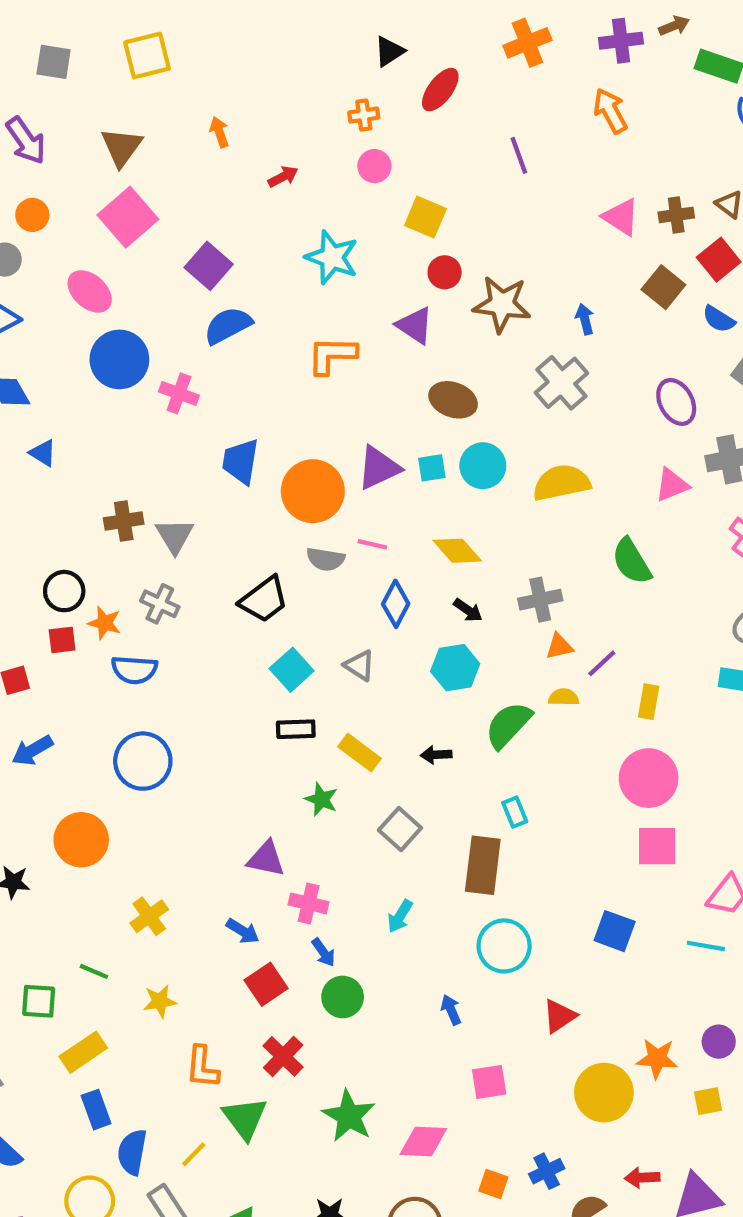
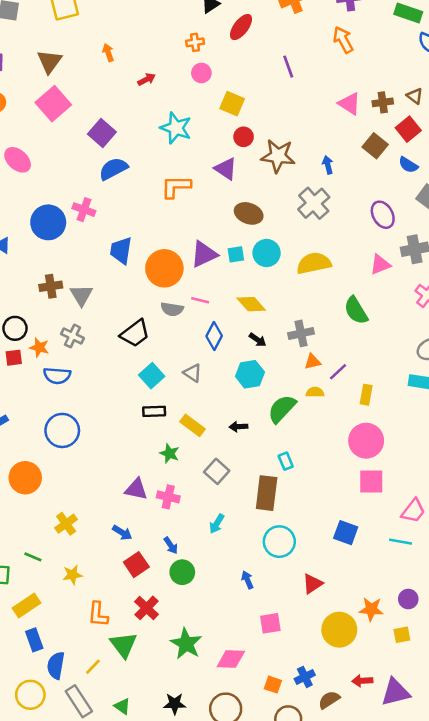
pink ellipse: (90, 291) -> (18, 160), moved
blue circle: (119, 359) -> (48, 222), moved
pink cross: (309, 903) -> (168, 497), moved

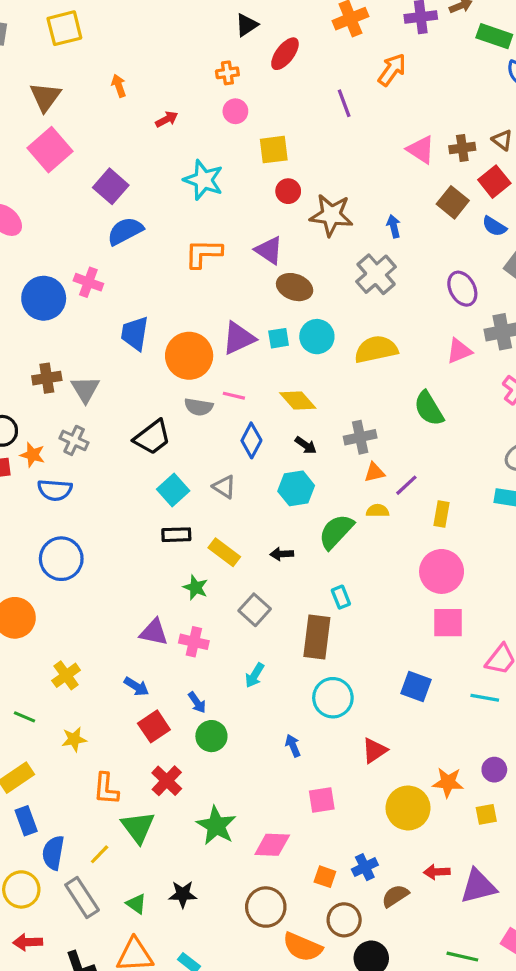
orange arrow: (343, 40) -> (392, 70), moved, turned 64
yellow square: (232, 104) -> (274, 150), turned -30
purple triangle: (226, 169) -> (269, 250), moved
black star: (175, 704) -> (183, 894), moved

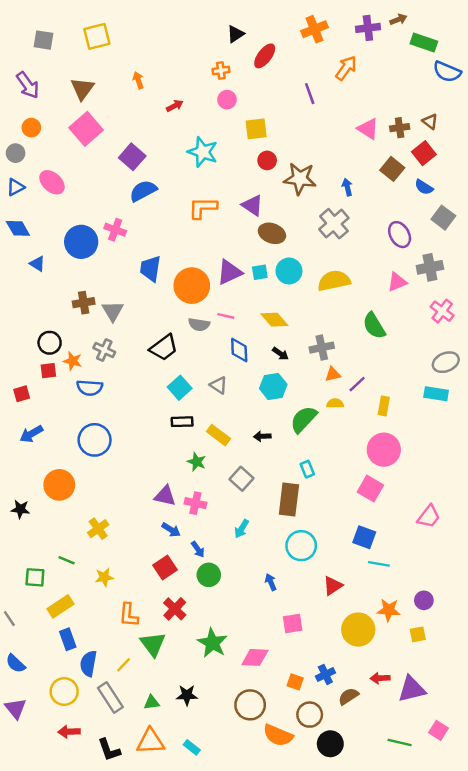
blue diamond: (251, 440) -> (239, 350), turned -30
pink square: (448, 623) -> (370, 489), moved, turned 30
blue arrow: (136, 687) -> (171, 530), moved
cyan line: (485, 698) -> (379, 564), moved
green triangle: (136, 904) -> (152, 702), turned -42

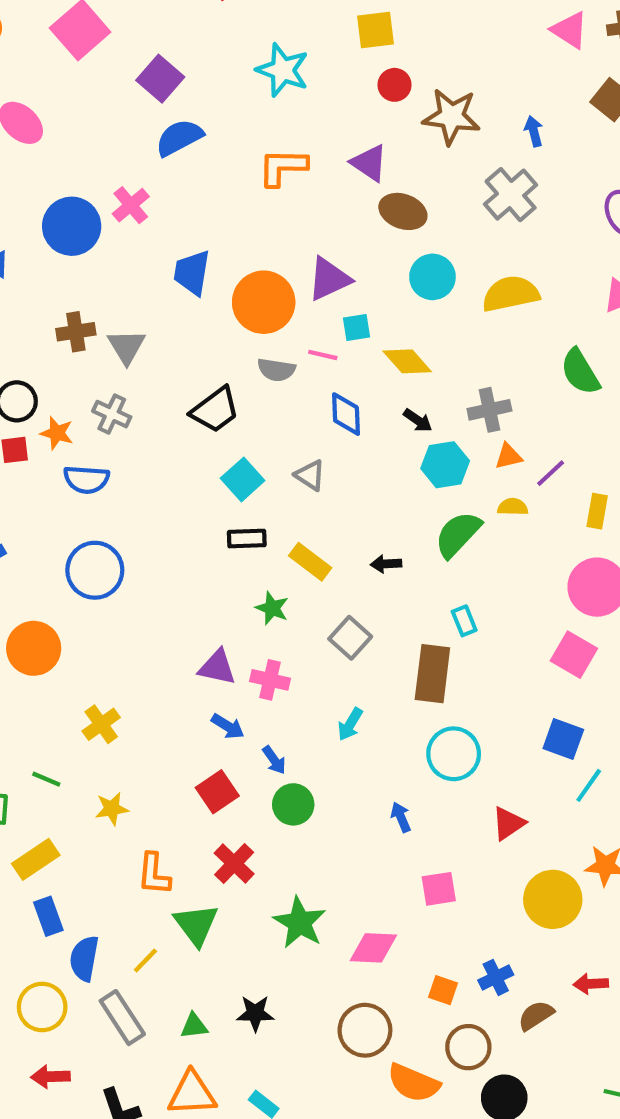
pink cross: (115, 230) -> (131, 205), turned 30
cyan square: (260, 272) -> (357, 328), moved
cyan hexagon: (273, 386) -> (445, 465), moved
cyan line: (379, 564) -> (589, 785), turned -65

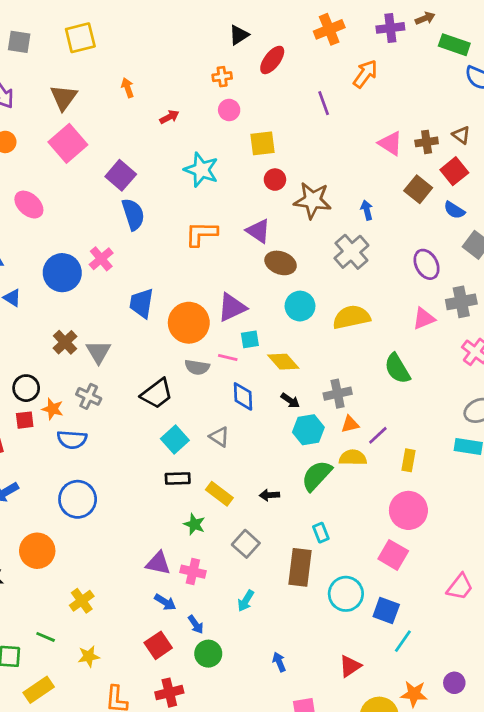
blue semicircle: (179, 138) -> (133, 214), turned 100
brown cross: (76, 332) -> (65, 342), turned -35
yellow semicircle: (513, 507) -> (353, 458), size x1.4
cyan circle: (454, 754) -> (346, 594), moved
red cross: (234, 864) -> (169, 693), turned 32

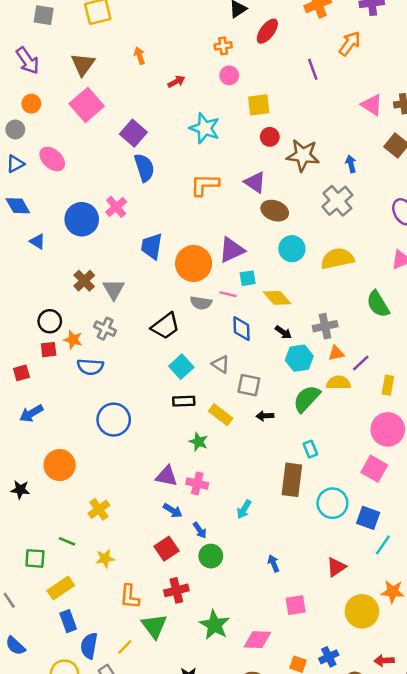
blue circle: (78, 499) -> (114, 420), moved
gray square: (246, 544) -> (249, 385), moved, turned -30

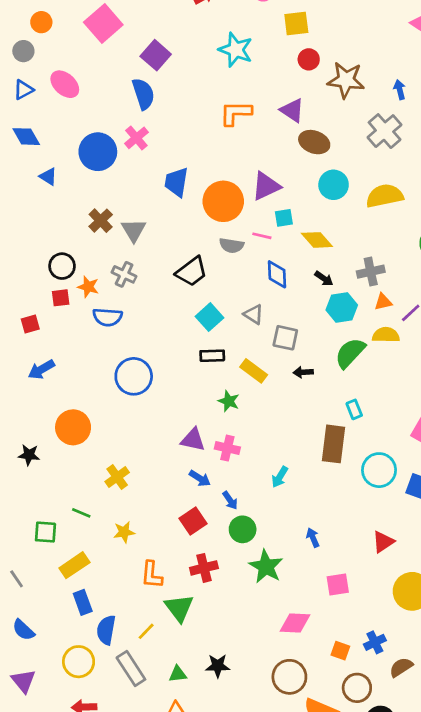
blue semicircle: (144, 168) -> (143, 94), moved
green star: (214, 625) -> (266, 567), moved

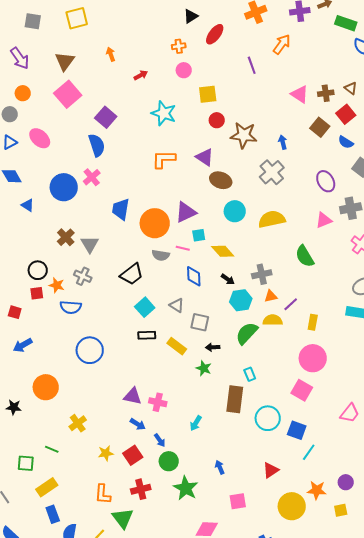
red square: (30, 324) -> (15, 312), turned 32
green star: (229, 401) -> (204, 368), moved
yellow star: (124, 532) -> (106, 453), moved

